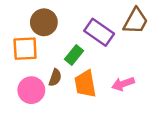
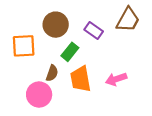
brown circle: (44, 22) -> (56, 25), moved
purple rectangle: (99, 32) -> (94, 30), size x0.7
pink circle: (31, 90) -> (39, 95), moved

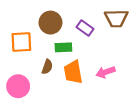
brown trapezoid: (128, 20) -> (116, 18), turned 60
green rectangle: (70, 52) -> (63, 47), turned 49
pink circle: (39, 95) -> (18, 86), moved

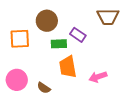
purple rectangle: (85, 28) -> (78, 35), moved
brown semicircle: (47, 67) -> (44, 88), moved, turned 104
pink arrow: (105, 72) -> (98, 77), moved

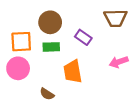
green rectangle: (59, 44) -> (51, 47), moved
pink arrow: (98, 77) -> (119, 62), moved
pink circle: (17, 80) -> (18, 68), moved

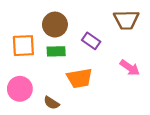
pink arrow: (119, 62) -> (130, 68), turned -126
pink circle: (18, 68) -> (20, 89), moved
orange trapezoid: (73, 72) -> (79, 78), turned -90

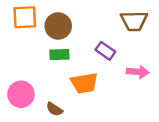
purple rectangle: (91, 41) -> (105, 51), moved
orange square: (23, 46) -> (25, 17), moved
pink arrow: (130, 68) -> (138, 72), turned -30

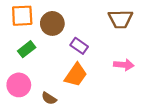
purple rectangle: (105, 51) -> (79, 46), moved
green rectangle: (59, 55) -> (27, 49), moved, turned -36
orange trapezoid: (84, 83) -> (76, 75), turned -45

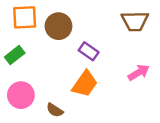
green rectangle: (27, 49) -> (15, 55), moved
pink arrow: (124, 65) -> (139, 73), turned -36

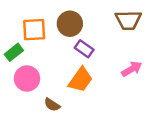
orange square: (25, 17) -> (34, 30), moved
brown circle: (58, 26) -> (70, 24), moved
pink circle: (21, 95) -> (27, 78), moved

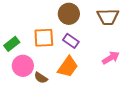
brown circle: (70, 24) -> (69, 14), moved
orange square: (34, 30) -> (44, 38), moved
brown semicircle: (52, 105) -> (41, 78), moved

